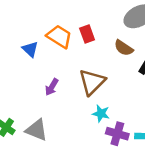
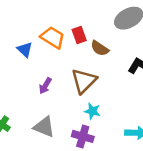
brown semicircle: (124, 48) -> (100, 48), moved
gray triangle: (37, 130) -> (44, 127), moved
purple cross: (117, 134) -> (83, 136), moved

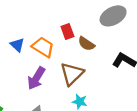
orange trapezoid: (53, 37) -> (43, 47), moved
purple arrow: (45, 86) -> (36, 78), size x1.5

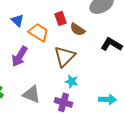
blue triangle: (17, 45) -> (18, 20), moved
purple arrow: (36, 78) -> (20, 56), moved

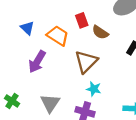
blue triangle: (18, 20) -> (27, 28), moved
gray triangle: (32, 94) -> (50, 103), turned 42

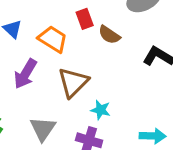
brown triangle: (86, 62) -> (73, 82), moved

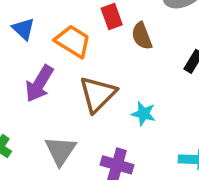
brown semicircle: (109, 35) -> (142, 36), turned 35
cyan star: (101, 110) -> (144, 114), moved

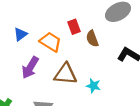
blue triangle: (23, 29) -> (20, 34), turned 40
brown triangle: (98, 94) -> (65, 74), turned 50

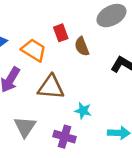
cyan star: (93, 86) -> (83, 111), moved

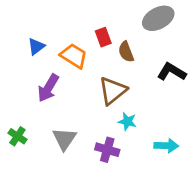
brown triangle: (51, 87) -> (113, 91), moved, turned -44

